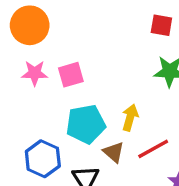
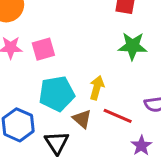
red line: (153, 149) -> (118, 116), turned 52

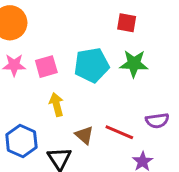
yellow arrow: (97, 88) -> (57, 105), moved, turned -30
cyan pentagon: (57, 94) -> (92, 65), moved

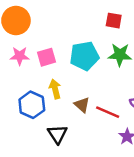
brown triangle: (84, 135) -> (82, 105), moved
blue hexagon: (21, 141) -> (32, 105), moved

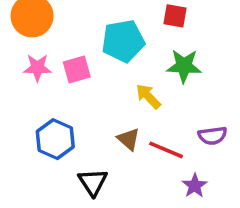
cyan pentagon: (84, 56) -> (123, 41), moved
yellow arrow: (55, 89) -> (148, 96), moved, turned -30

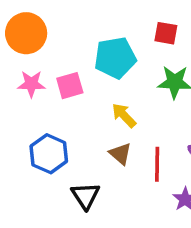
yellow arrow: (148, 96) -> (124, 115), moved
red line: (166, 150) -> (157, 164), turned 68

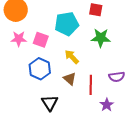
pink square: (70, 86) -> (41, 40), turned 35
blue hexagon: (49, 154) -> (40, 69), moved

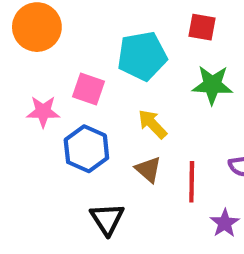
pink star: (19, 39) -> (43, 112), moved

